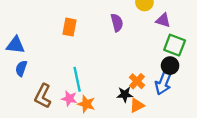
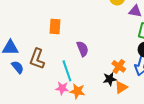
purple semicircle: (117, 23) -> (83, 49), moved
blue semicircle: (21, 68) -> (18, 67), turned 128
brown L-shape: (43, 96) -> (37, 59), moved

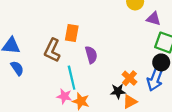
orange rectangle: (55, 27) -> (72, 33), moved
brown L-shape: (37, 59) -> (52, 50), moved

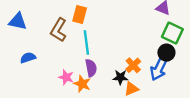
purple semicircle: (91, 55) -> (91, 68), moved
blue semicircle: (17, 68) -> (28, 58), moved, turned -80
cyan line: (72, 78) -> (86, 42), moved

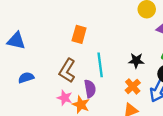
brown L-shape: (59, 30) -> (67, 71), moved
cyan line: (86, 42) -> (100, 65), moved
black star: (120, 77) -> (136, 61), moved

